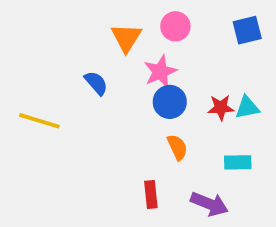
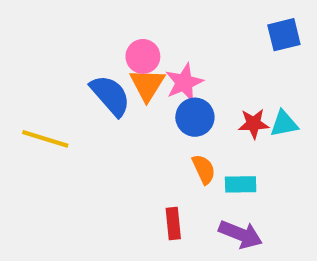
pink circle: (175, 26) -> (143, 56), moved
orange triangle: (126, 38) -> (147, 85), moved
blue semicircle: (96, 83) -> (110, 95), size x1.5
cyan rectangle: (238, 162) -> (241, 184), moved

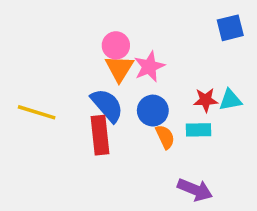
blue semicircle: (110, 95) -> (107, 105), moved
blue circle: (195, 117) -> (153, 111), moved
cyan rectangle: (241, 184) -> (199, 130), moved
red rectangle: (173, 224) -> (100, 135), moved, size x1.5

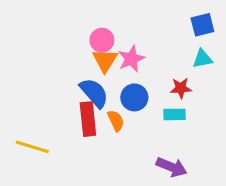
cyan triangle: (230, 100) -> (202, 59), moved
yellow line: (37, 112) -> (32, 147), moved
orange semicircle: (165, 137) -> (116, 121), moved

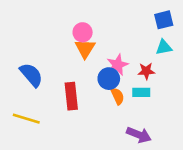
pink star: (131, 59) -> (118, 65), moved
blue semicircle: (94, 93) -> (31, 75), moved
orange semicircle: (116, 121) -> (118, 96), moved

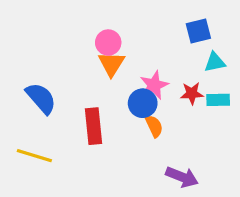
blue square: (164, 20) -> (198, 31), moved
cyan rectangle: (141, 92) -> (218, 100), moved

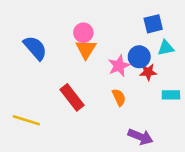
blue semicircle: (41, 98) -> (35, 48), moved
cyan rectangle: (218, 100) -> (171, 95), moved
blue circle: (143, 103) -> (139, 57), moved
red rectangle: (93, 126) -> (72, 97), turned -32

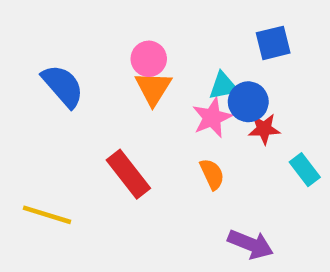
cyan triangle: (166, 48) -> (223, 86), moved
cyan rectangle: (171, 95) -> (305, 170), turned 54

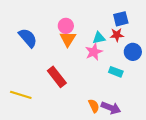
blue circle: (248, 102) -> (133, 52), moved
red star: (264, 129) -> (117, 35), moved
cyan rectangle: (305, 170) -> (116, 72), moved, turned -32
orange semicircle: (212, 174) -> (94, 106), moved

